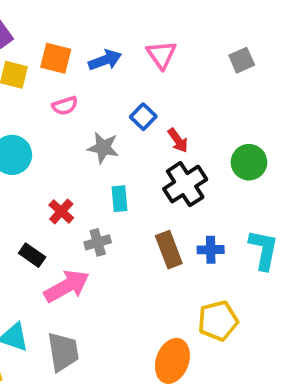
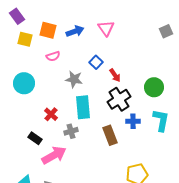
gray square: (242, 60) -> (166, 31), moved
cyan rectangle: (120, 199) -> (83, 107), size x1.6
blue cross: (211, 250) -> (133, 121), moved
cyan L-shape: (264, 250) -> (161, 120), moved

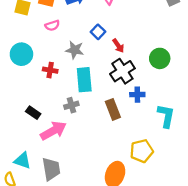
red cross: (51, 114) -> (50, 70), moved, turned -32
cyan L-shape: (161, 120) -> (166, 116), moved

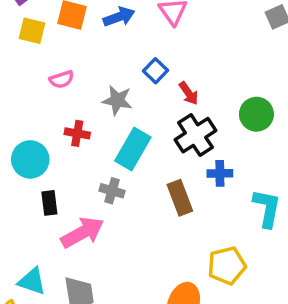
pink semicircle: (52, 25) -> (62, 79), moved
cyan circle: (21, 54) -> (30, 159), moved
cyan rectangle: (84, 80) -> (133, 149), turned 35
gray cross: (71, 105) -> (112, 191), turned 32
black rectangle: (33, 113) -> (49, 203), turned 48

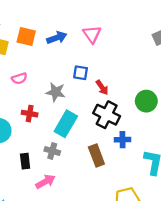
blue square: (156, 71) -> (81, 73), turned -35
black cross: (196, 135) -> (107, 115), turned -30
black rectangle: (49, 203) -> (25, 161), moved
pink arrow: (82, 233) -> (45, 182), moved, size x0.7

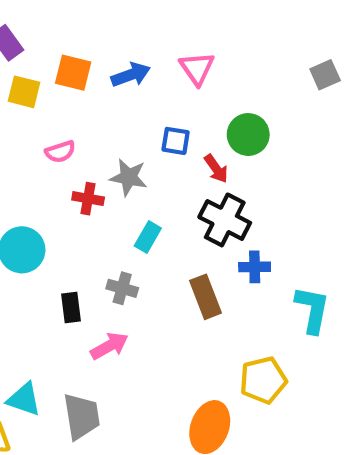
green circle: (146, 101) -> (248, 135), moved
red cross: (30, 114) -> (88, 199), moved
cyan rectangle: (66, 124) -> (148, 237), size x0.6

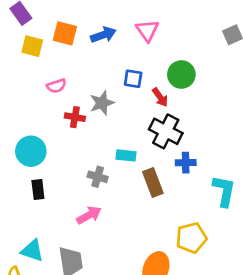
gray star: (129, 177) -> (102, 103), turned -30
cyan rectangle: (148, 237) -> (126, 155), moved, turned 66
black rectangle: (71, 307) -> (38, 190), moved

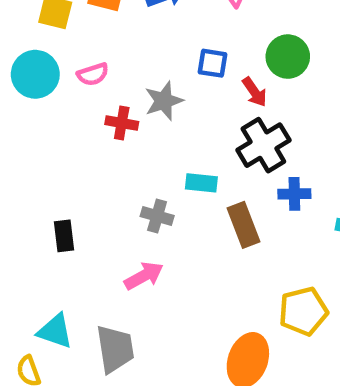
black cross: (166, 131) -> (263, 145), turned 32
cyan circle: (31, 151) -> (35, 74), moved

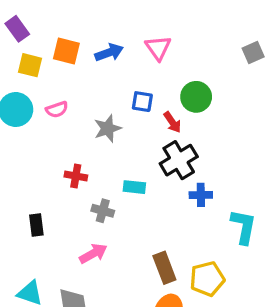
red cross: (122, 123) -> (76, 176), moved
brown rectangle: (243, 225) -> (164, 268), moved

